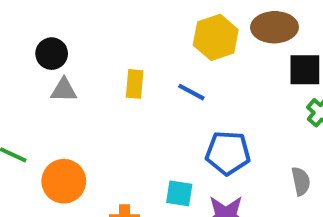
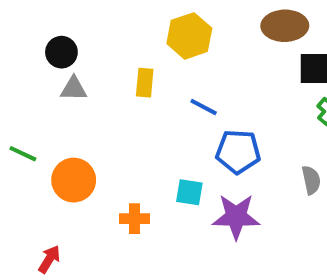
yellow hexagon: (216, 37) -> (189, 36), moved
blue line: (191, 92) -> (204, 107), moved

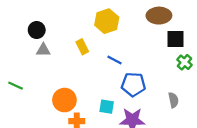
yellow rectangle: (145, 83) -> (82, 47), turned -32
orange circle: (74, 180) -> (64, 100), moved

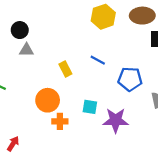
yellow hexagon: (107, 21) -> (103, 17), moved
yellow rectangle: (82, 47) -> (65, 69), moved
blue pentagon: (133, 84) -> (130, 79), moved

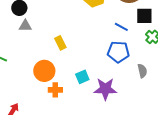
blue line: (98, 60) -> (121, 27), moved
cyan square: (90, 107) -> (82, 77), turned -32

